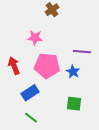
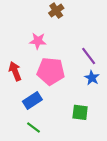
purple line: (82, 52) -> (89, 56), turned 48
blue star: (73, 72) -> (92, 78), moved

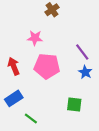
blue rectangle: (32, 100) -> (14, 98), moved

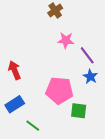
pink star: (35, 38) -> (66, 40), moved
pink pentagon: (47, 66) -> (59, 90), moved

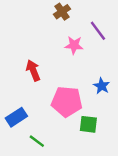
purple line: (87, 55) -> (98, 31), moved
red arrow: (15, 70) -> (33, 70), moved

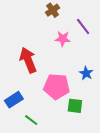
red arrow: (33, 70) -> (28, 60), size x1.4

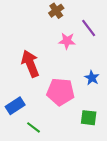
green square: (75, 106) -> (89, 118), moved

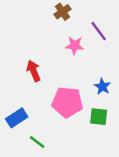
red arrow: (30, 64) -> (34, 71), size x0.7
green square: (89, 118) -> (99, 117), moved

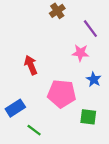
pink star: (75, 46) -> (80, 53), moved
green square: (99, 117) -> (88, 117), moved

